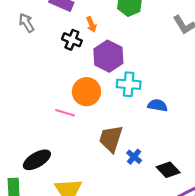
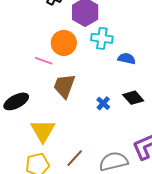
brown trapezoid: (111, 139) -> (64, 86), moved
black diamond: (168, 170) -> (133, 98), moved

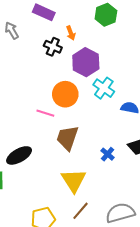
cyan cross: (102, 38) -> (104, 88), turned 30
yellow triangle: (43, 131) -> (74, 180), moved

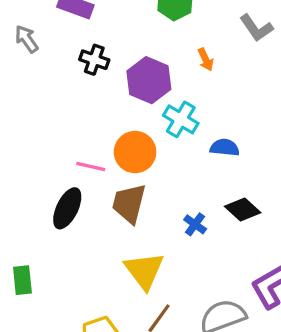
orange arrow: (71, 33) -> (206, 59), moved
orange circle: (65, 94) -> (135, 152), moved
black ellipse: (19, 155) -> (67, 208), moved, turned -30

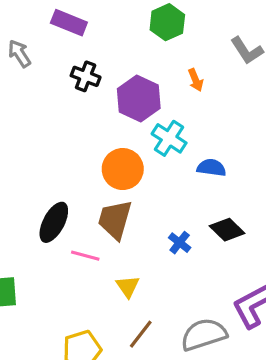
pink line: (91, 167) -> (85, 256), moved
yellow triangle: (144, 271) -> (128, 287), size x0.6

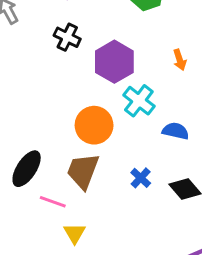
orange arrow: (196, 80) -> (180, 60), moved
blue cross: (180, 243) -> (141, 178), moved
yellow triangle: (128, 287) -> (75, 233), moved

